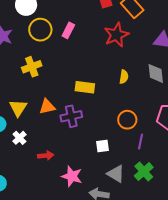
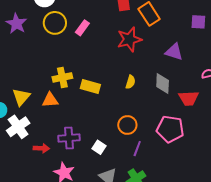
yellow cross: (32, 67) -> (62, 77), moved
purple cross: (71, 116) -> (69, 138), moved
white cross: (19, 138) -> (18, 127), size x1.6
white square: (103, 146) -> (99, 147), turned 32

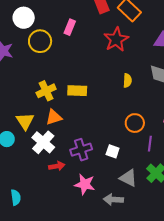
pink rectangle: (82, 28) -> (70, 27), moved
yellow cross: (62, 77) -> (46, 91), moved
yellow rectangle: (90, 86) -> (77, 91), moved
white cross: (18, 127) -> (43, 142), moved

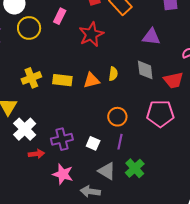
red star: (116, 39) -> (91, 34), moved
orange triangle: (54, 117) -> (91, 80), moved
purple line: (150, 144) -> (120, 142), moved

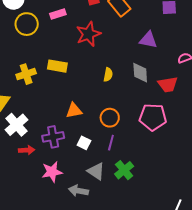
pink rectangle: (60, 16) -> (58, 14), turned 42
yellow rectangle: (62, 80) -> (57, 66), moved
orange triangle: (91, 80) -> (74, 111), moved
pink star: (63, 174) -> (52, 172), turned -30

